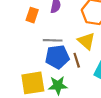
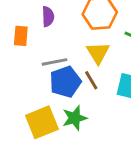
yellow triangle: (86, 41) -> (98, 53), turned 30

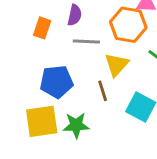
gray line: (55, 62) -> (86, 41), moved
blue pentagon: (65, 82) -> (57, 82), moved

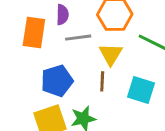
orange rectangle: (42, 28) -> (34, 33), size x1.5
brown line: (103, 91) -> (102, 81), turned 30

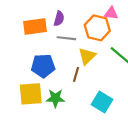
orange rectangle: (34, 33) -> (35, 26), turned 60
cyan square: (141, 90) -> (102, 102), moved

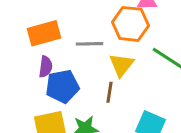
purple semicircle: (59, 19) -> (46, 67), moved

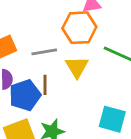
brown line: (109, 92) -> (45, 85), moved

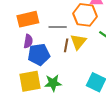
brown line: (45, 85) -> (66, 45), moved

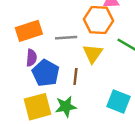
brown line: (66, 45) -> (75, 77), moved
blue pentagon: (39, 55) -> (46, 73), turned -30

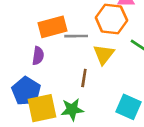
orange rectangle: (29, 31) -> (52, 27), moved
blue pentagon: (46, 73) -> (26, 91), moved

